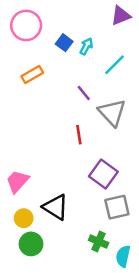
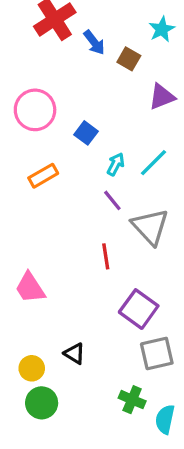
cyan arrow: (86, 46) -> (116, 164), moved
pink trapezoid: (17, 181) -> (30, 288), moved, turned -75
black triangle: (56, 207) -> (75, 353), size x0.6

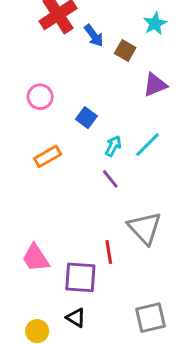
pink circle: (35, 110) -> (40, 97), size x0.7
gray triangle: (150, 227) -> (145, 228), moved
red line: (106, 256) -> (109, 252), moved
purple square: (139, 309) -> (80, 277), moved, turned -32

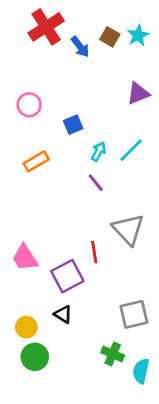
brown square: (125, 50) -> (110, 37), moved
blue square: (86, 118) -> (73, 125), turned 30
purple square: (80, 277) -> (67, 276), turned -32

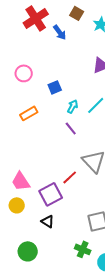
brown square: (110, 37) -> (77, 13), moved
red line: (94, 252) -> (70, 177), turned 56
yellow circle: (26, 327) -> (17, 205), moved

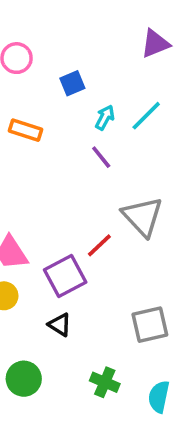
orange rectangle: (29, 113) -> (26, 130), turned 48
green cross: (83, 249) -> (105, 382), moved

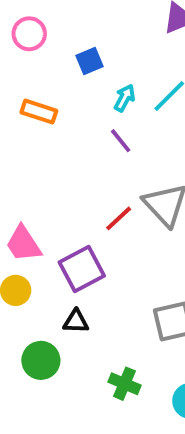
red line: (99, 245) -> (119, 218), moved
black triangle: (60, 325) -> (76, 321), turned -30
green circle: (24, 379) -> (41, 360), moved

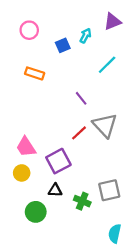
cyan arrow: (124, 98) -> (85, 36), moved
purple line: (121, 141) -> (81, 98), moved
green cross: (124, 384) -> (82, 201), moved

